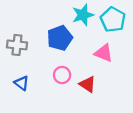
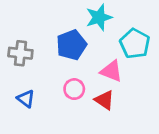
cyan pentagon: (113, 20) -> (135, 44), moved
pink triangle: (104, 53) -> (111, 71), moved

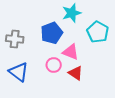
pink triangle: (111, 71) -> (71, 52), moved
blue triangle: (26, 99) -> (19, 72), size x1.5

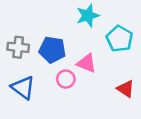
blue pentagon: (52, 33) -> (52, 50), moved, turned 30
red triangle: (76, 73) -> (126, 89), moved

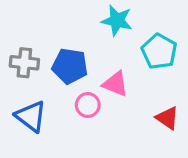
cyan star: (88, 16) -> (117, 21), turned 30

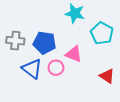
blue triangle: (31, 116) -> (32, 69), moved

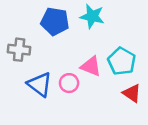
cyan pentagon: (102, 33) -> (122, 61), moved
blue pentagon: (44, 43) -> (55, 21), moved

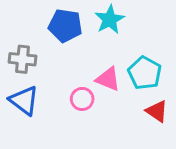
cyan star: (92, 16) -> (110, 20), turned 30
blue triangle: (40, 84) -> (24, 100), moved

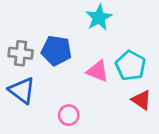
blue pentagon: (65, 26) -> (56, 51), moved
pink circle: (82, 99) -> (69, 115), moved

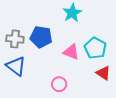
pink circle: (69, 115) -> (59, 84), moved

